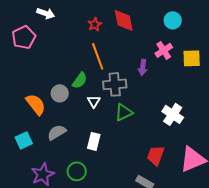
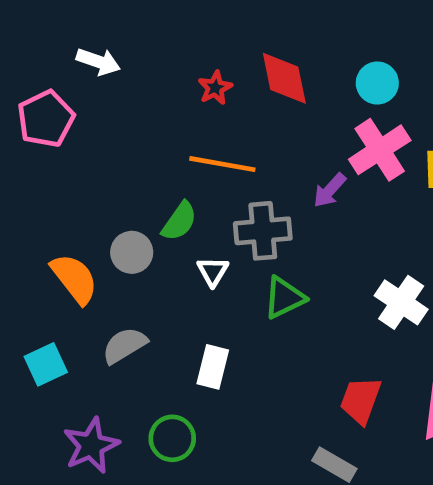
cyan circle: (173, 20) -> (377, 83), moved
pink cross: (164, 50) -> (380, 150), size x1.4
orange line: (98, 56) -> (222, 164), turned -60
purple arrow: (143, 67) -> (330, 190), turned 35

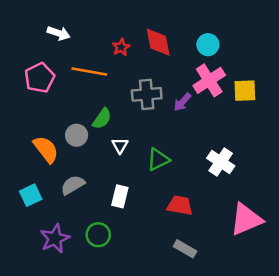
pink pentagon: (46, 119) -> (40, 78), moved
orange line: (222, 164) -> (89, 71), moved
gray cross: (263, 231) -> (147, 94), moved
red trapezoid: (361, 400) -> (180, 205), moved, turned 80

